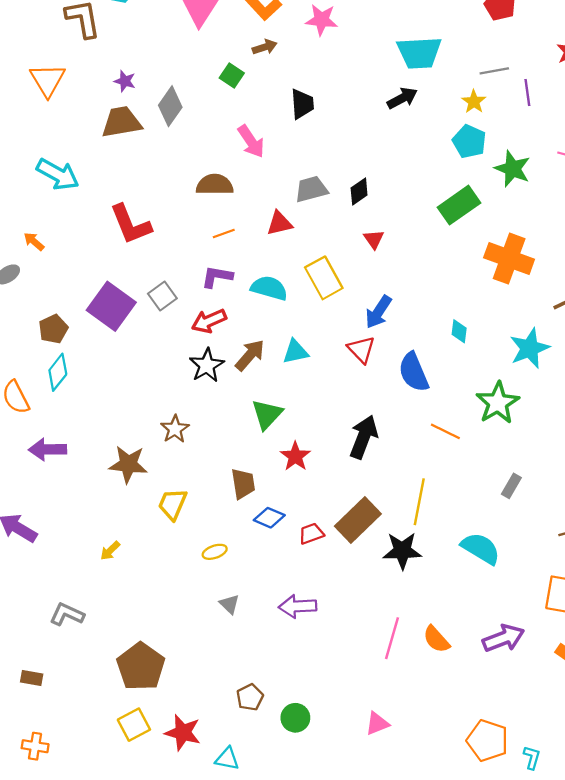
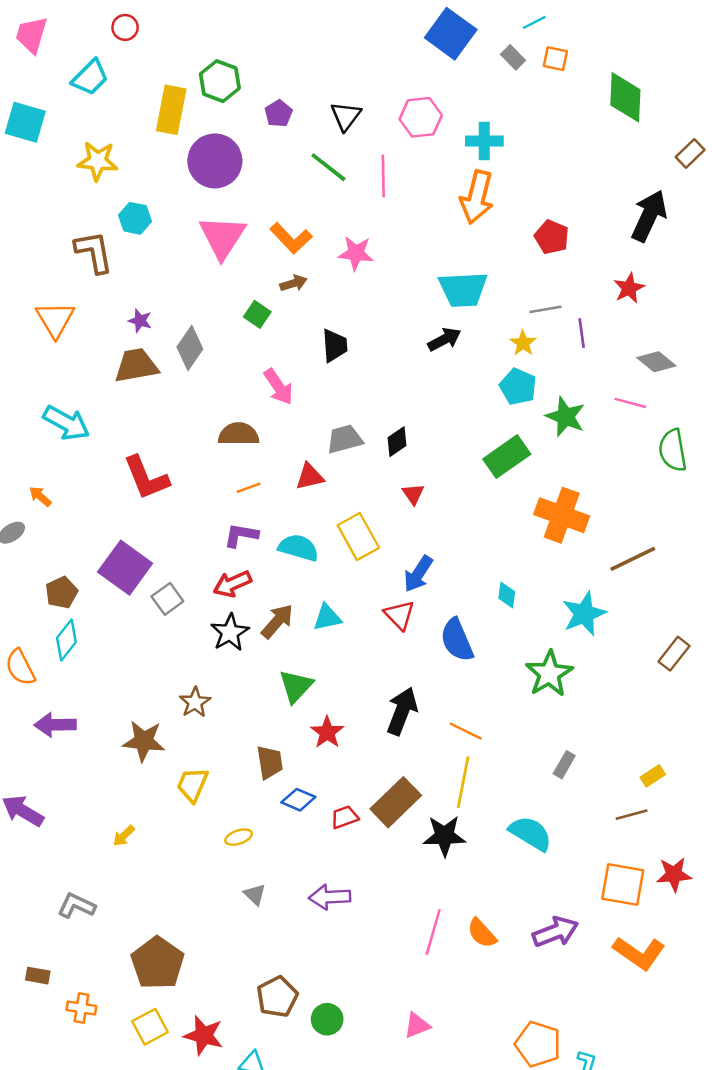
gray square: (162, 296) -> (167, 599), moved
orange line: (445, 431) -> (466, 731), moved
brown pentagon: (250, 697) -> (277, 997), size x1.4
orange cross: (35, 746) -> (81, 1008), moved

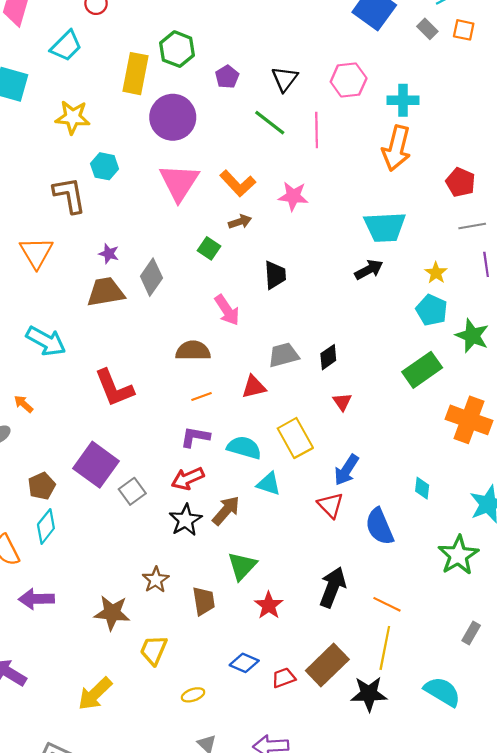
gray line: (545, 309) -> (472, 226), moved
cyan triangle: (327, 618) -> (269, 484), moved, turned 30
brown trapezoid: (270, 762) -> (204, 601), moved
yellow arrow: (124, 836) -> (95, 694), size x1.8

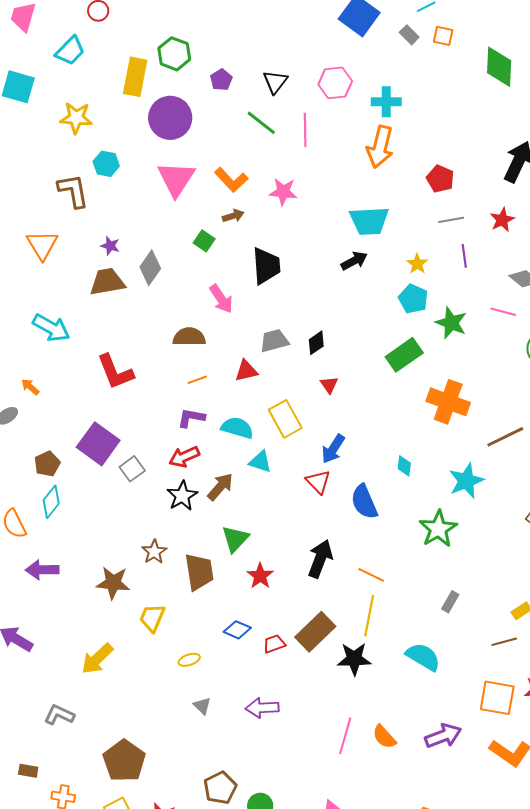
black trapezoid: (275, 275) -> (266, 266), size x1.4
brown trapezoid: (204, 601) -> (199, 572), size x1.4

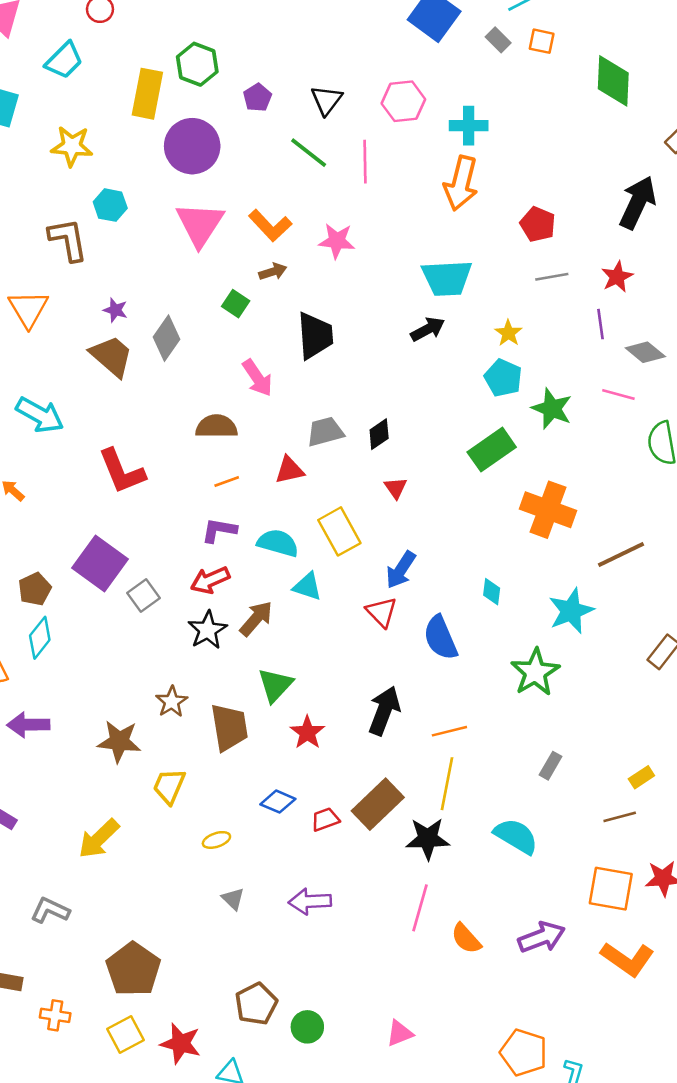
purple line: (464, 256) -> (600, 324), moved
brown trapezoid: (107, 282) -> (111, 356), turned 51
orange line: (371, 575) -> (449, 731), turned -40
pink line: (345, 736) -> (420, 908), moved

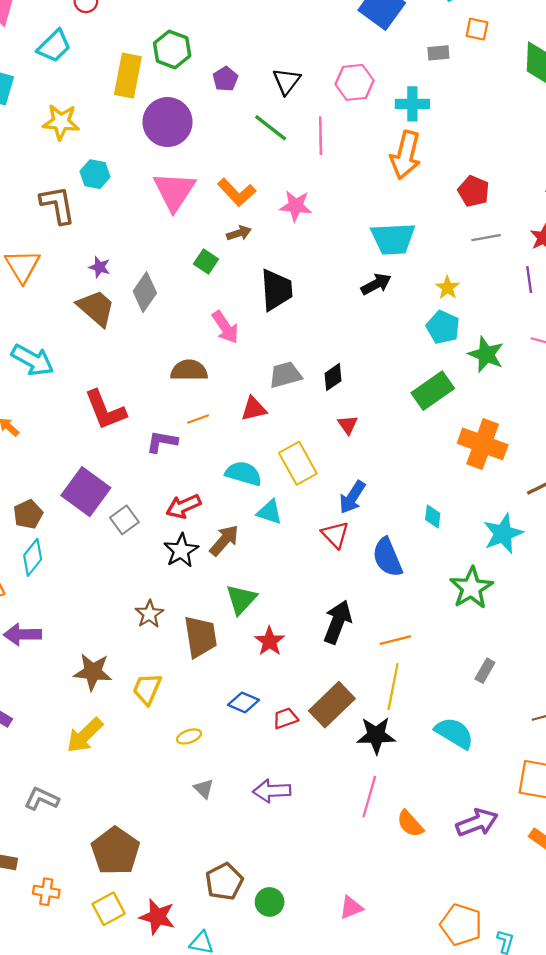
gray rectangle: (498, 40) -> (438, 53), moved, turned -50
purple L-shape: (219, 530) -> (162, 442), moved
brown star: (119, 741) -> (93, 672), moved

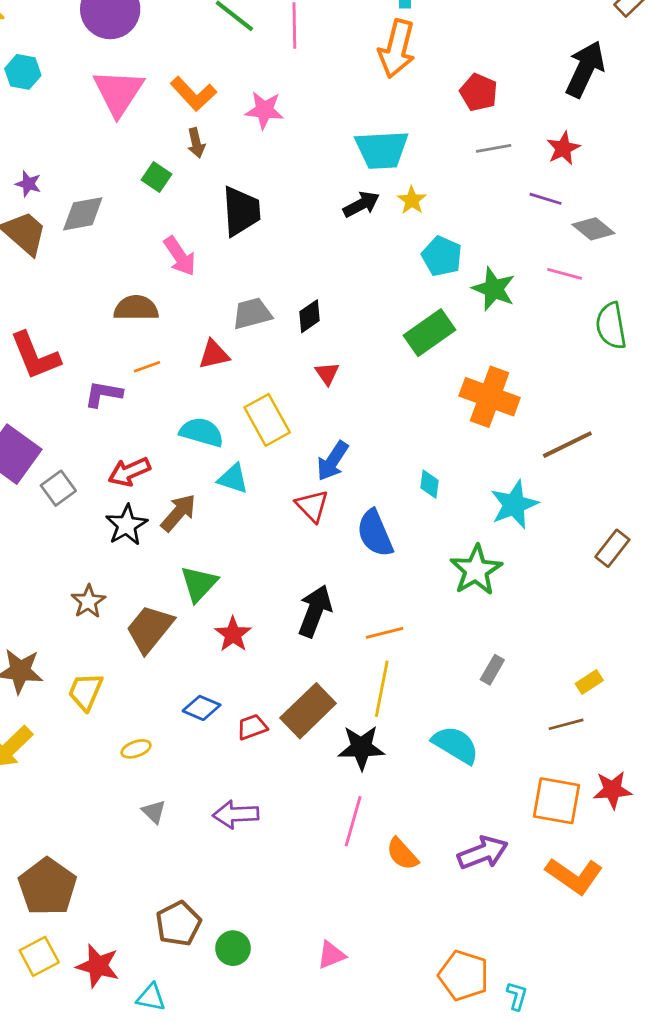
brown arrow: (239, 233) -> (196, 143), turned 95
purple line: (529, 280) -> (546, 199), turned -65
yellow star: (448, 288) -> (412, 200), moved
gray diamond: (145, 292) -> (83, 214), turned 45
brown trapezoid: (200, 637) -> (150, 629), turned -132

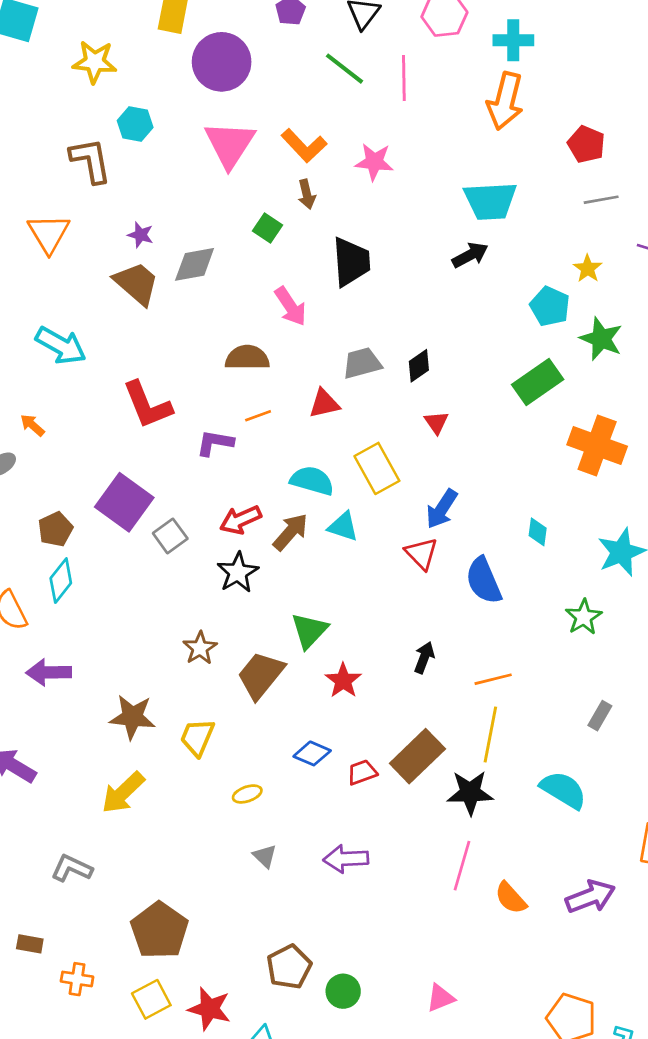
yellow star: (412, 200) -> (588, 269), moved
brown arrow: (178, 513) -> (290, 532), moved
green star: (476, 570) -> (584, 617), size x0.7
black arrow: (315, 611) -> (424, 658), size x0.6

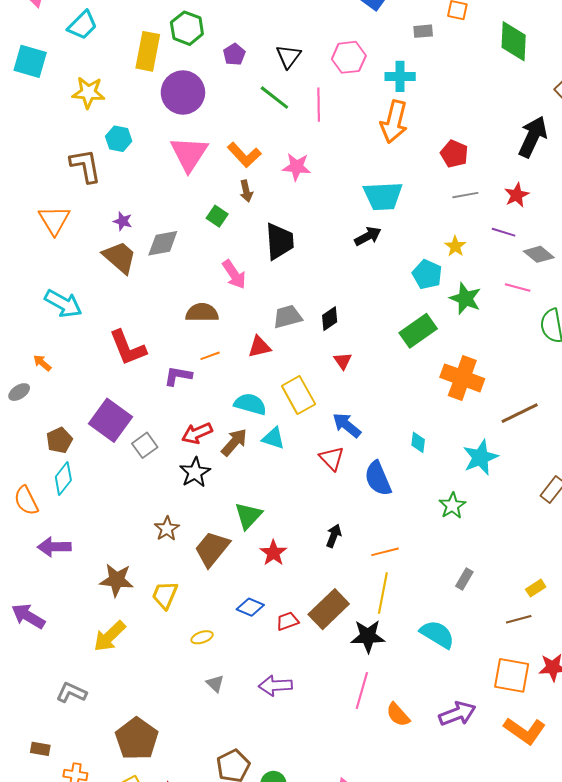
blue arrow: (442, 509) -> (347, 425), turned 96

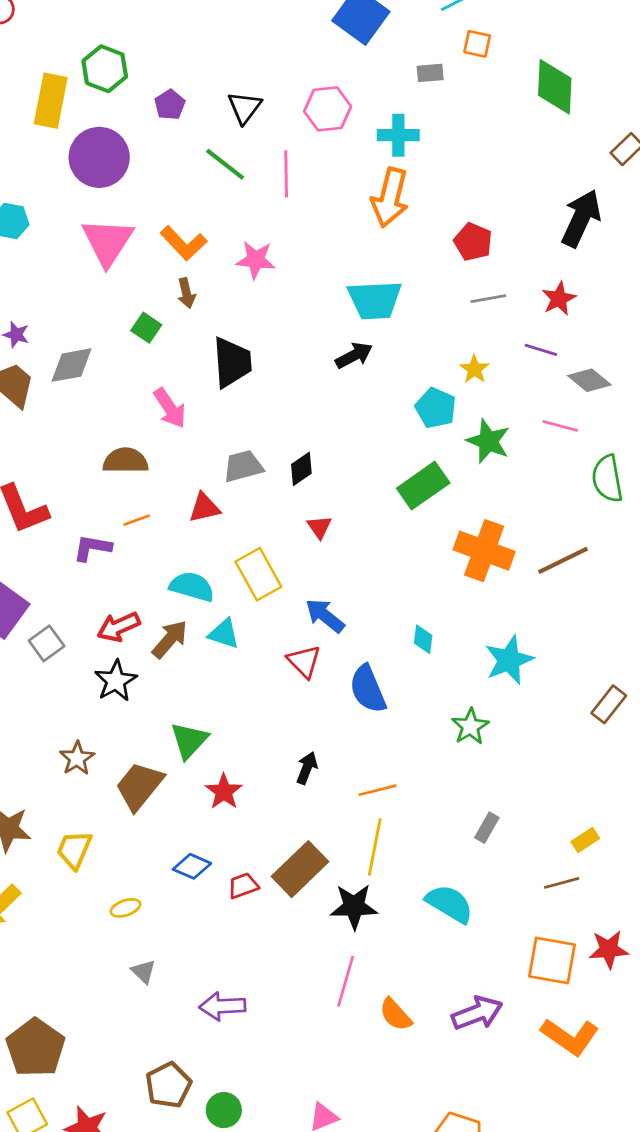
brown line: (520, 413) -> (563, 560), moved
purple arrow: (275, 686) -> (222, 1006), moved

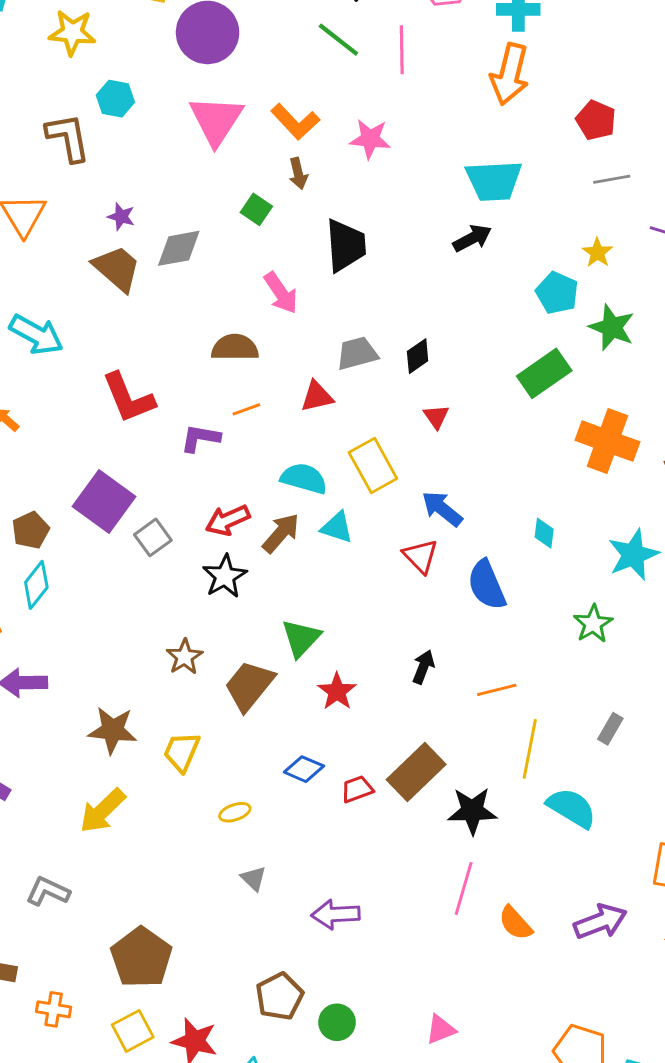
yellow line: (375, 847) -> (530, 749), moved

